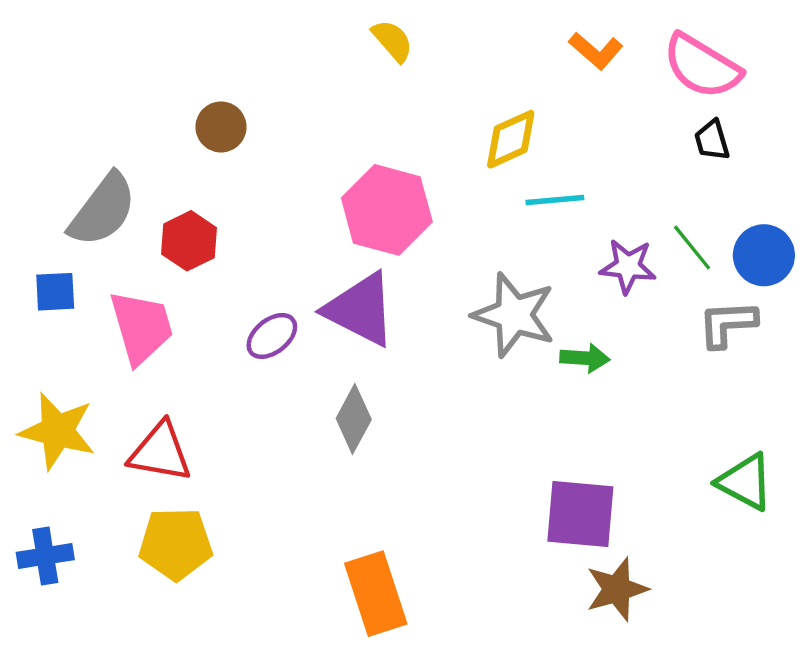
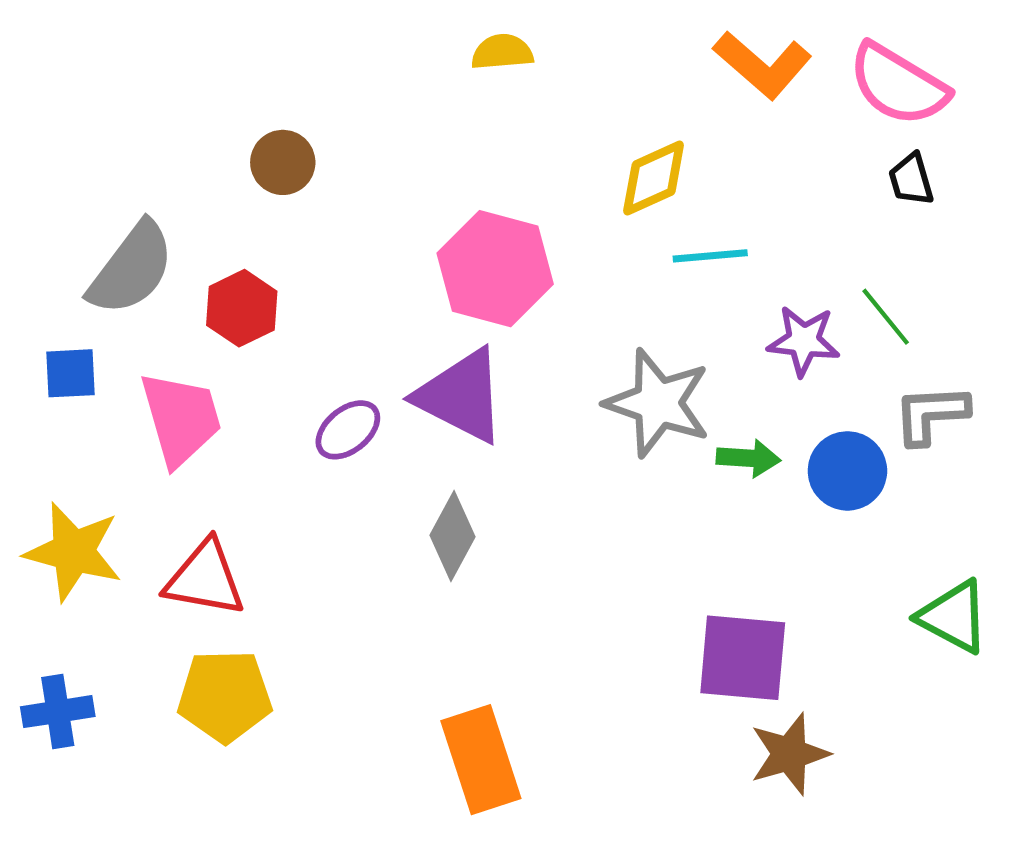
yellow semicircle: (392, 41) -> (502, 52), turned -54
orange L-shape: (596, 51) -> (763, 65), size x1.4
blue circle: (764, 255) -> (847, 471), moved

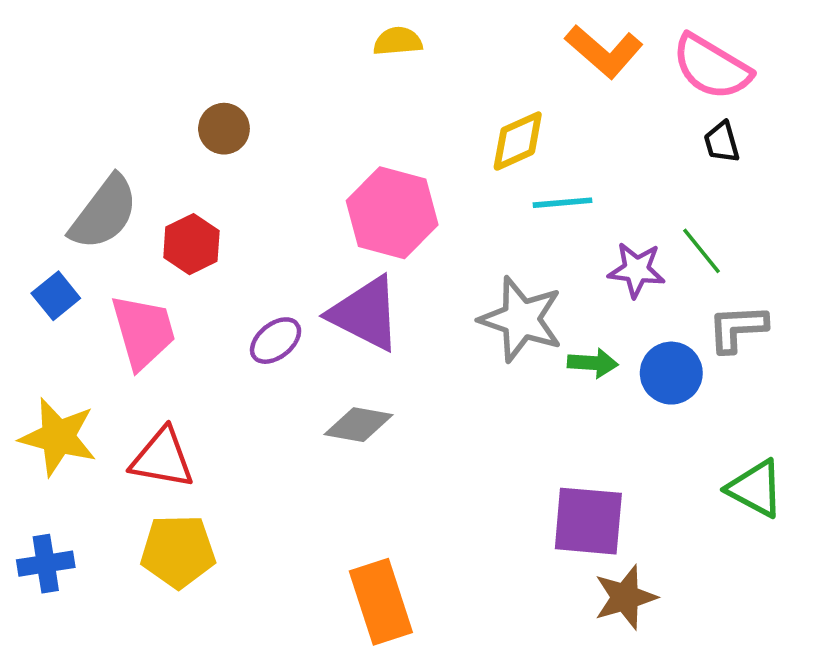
blue square: (71, 373) -> (56, 296), turned -36
gray diamond: (453, 536) -> (358, 425), turned 72

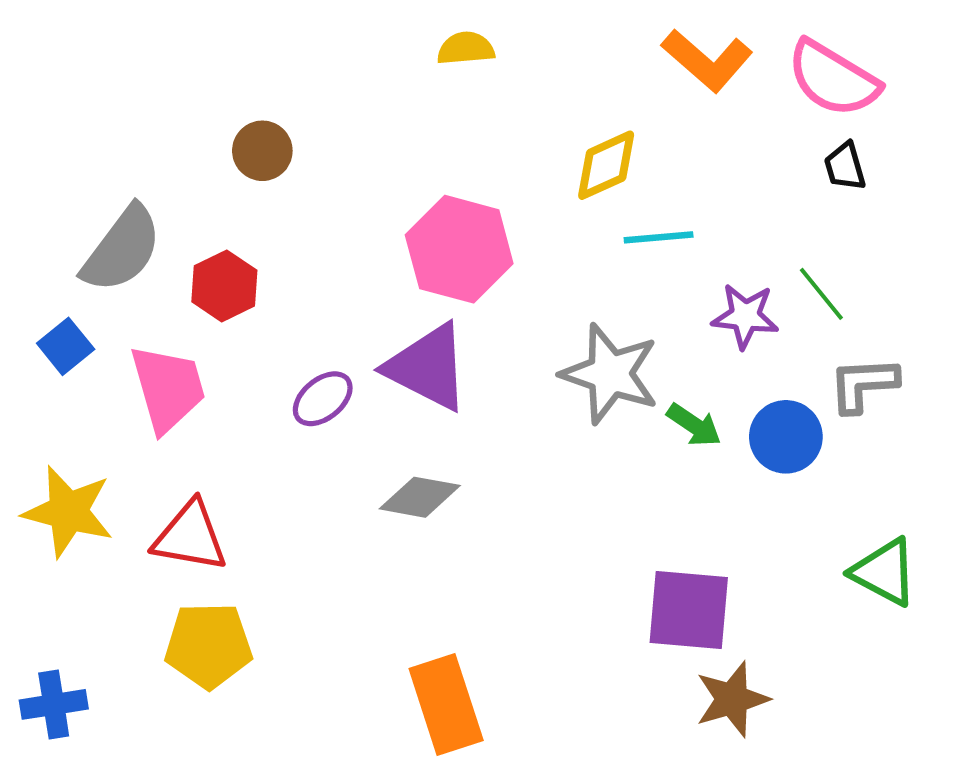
green arrow: (593, 363) -> (694, 425), turned 30
blue cross: (46, 564) -> (54, 704), moved

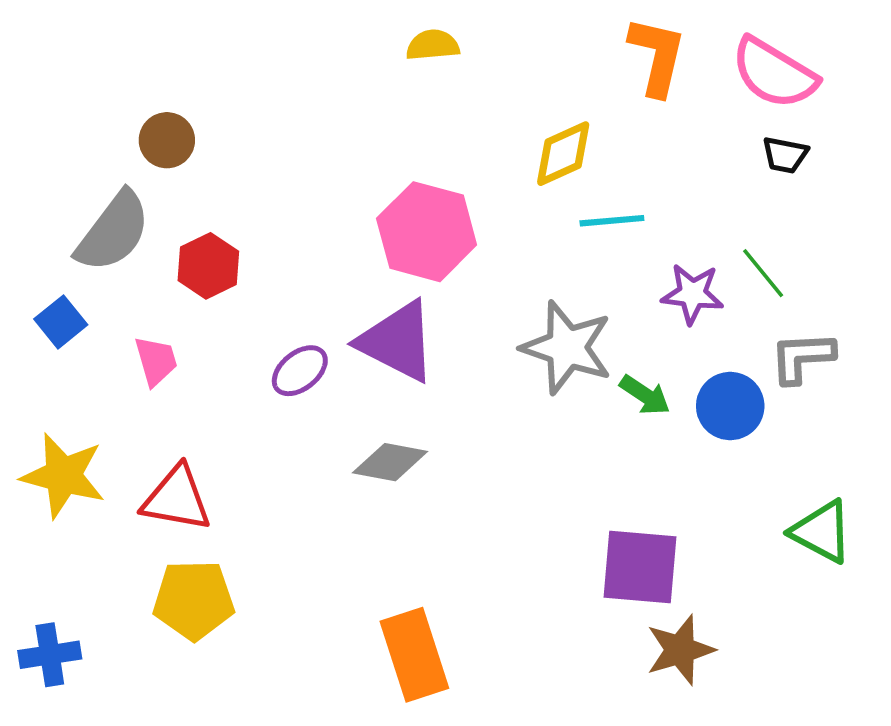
orange L-shape: (707, 60) -> (657, 56), turned -118
brown circle: (262, 151) -> (167, 140), moved
black trapezoid: (845, 167) -> (785, 155), turned -63
pink trapezoid: (168, 388) -> (156, 361), size x0.6

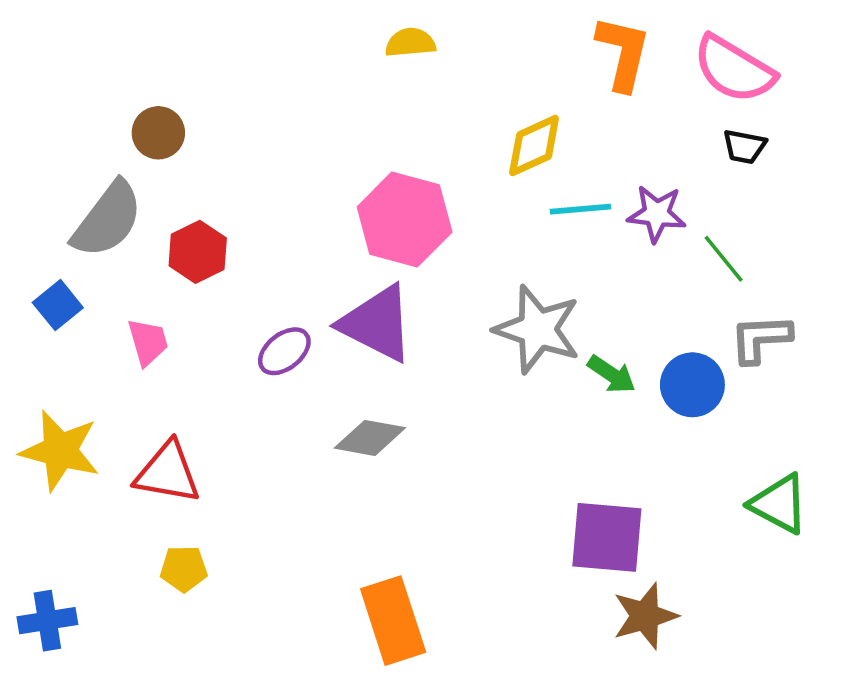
purple star: (692, 294) -> (657, 214), moved
yellow pentagon: (194, 600) -> (184, 569), size x0.6

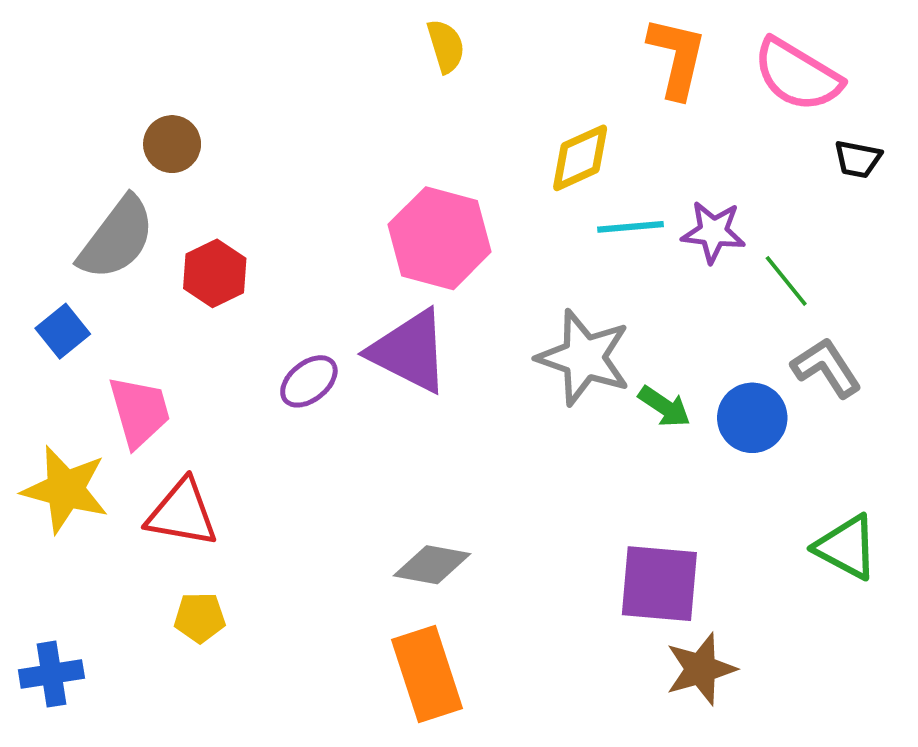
yellow semicircle: (410, 43) -> (446, 46), turned 78
black trapezoid: (744, 147) -> (858, 159), moved
gray L-shape: (761, 339) -> (826, 368), turned 60
pink trapezoid: (148, 342) -> (139, 412), moved, size x1.4
gray diamond: (370, 438) -> (432, 565), moved

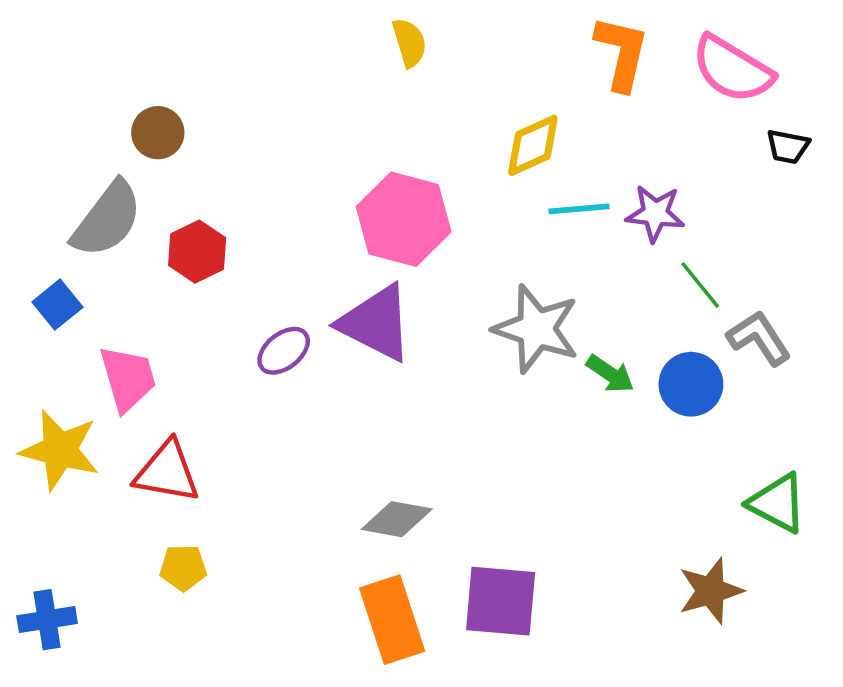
green line: (786, 281) -> (700, 285), moved
purple square: (659, 584) -> (501, 601), moved
brown star: (701, 669) -> (711, 591), moved

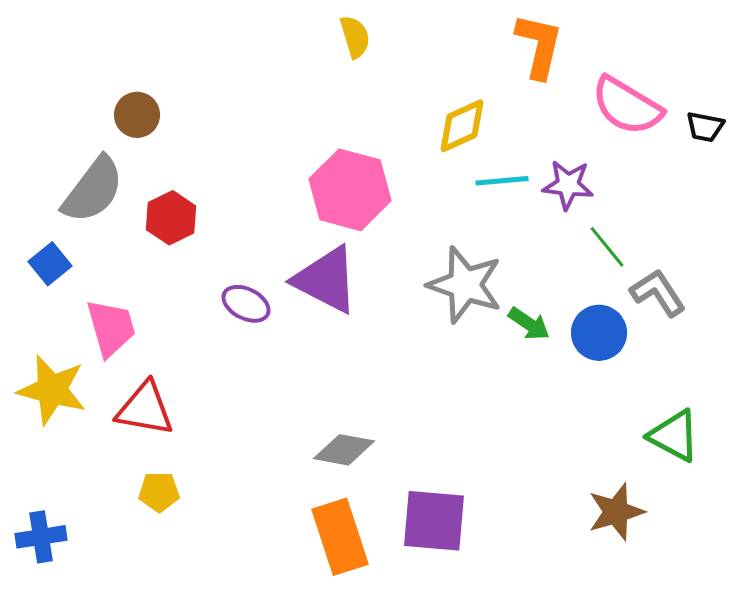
pink semicircle: (732, 69) -> (627, 106), moved
black trapezoid: (788, 147) -> (705, 127), moved
purple ellipse: (284, 351) -> (246, 304), turned 66

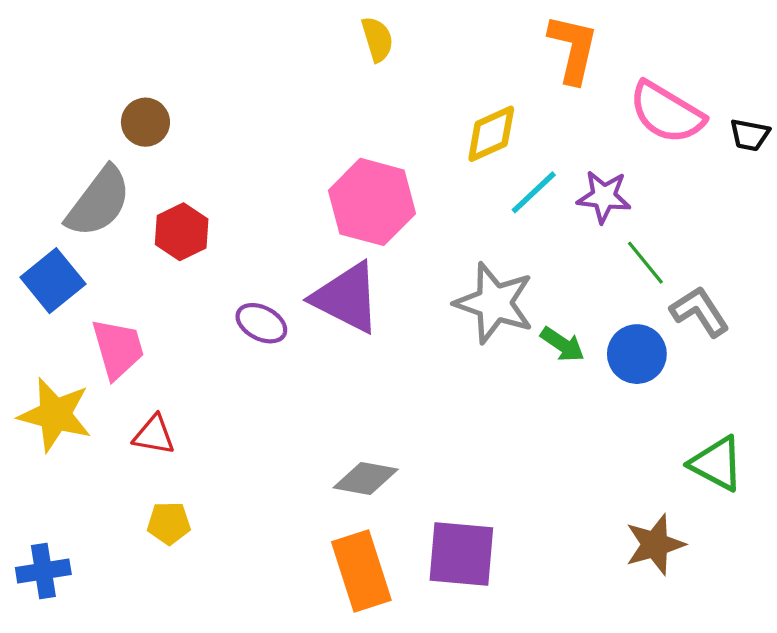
cyan line: (502, 181) -> (534, 192), turned -38
blue square: (50, 264) -> (53, 281), size x1.4
red triangle: (145, 409) -> (154, 435), size x0.7

